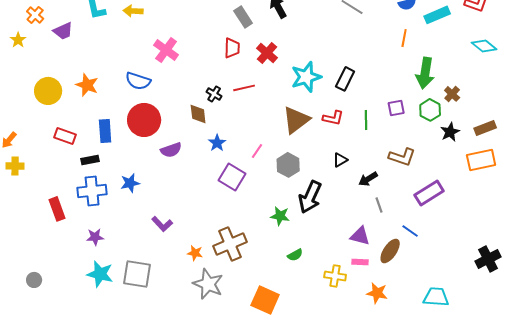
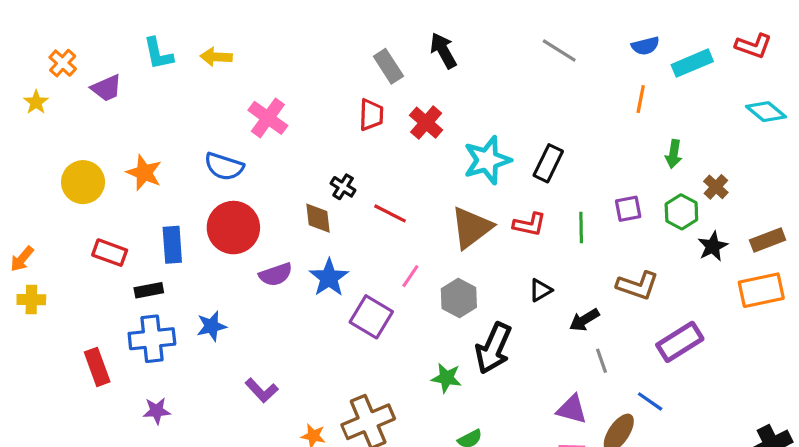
green arrow: (425, 73) -> (674, 154), size x0.6
red line: (244, 88) -> (390, 213), moved, turned 40
blue star: (217, 143) -> (329, 278), moved, size x1.4

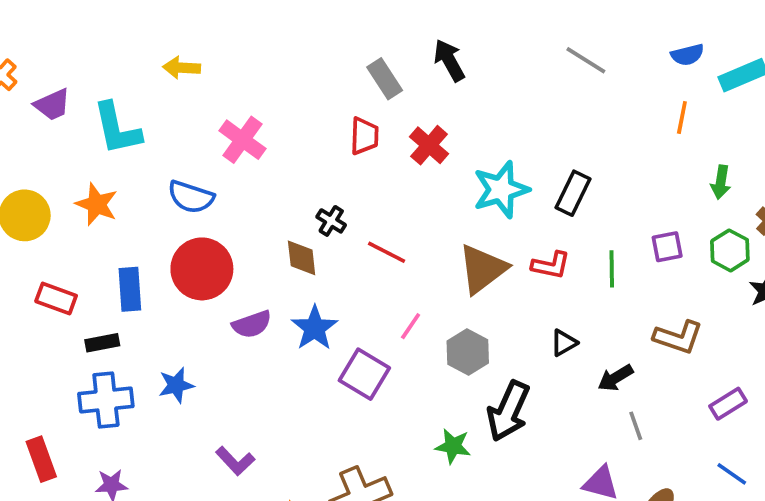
cyan L-shape: (158, 54) -> (117, 129), moved, size x1.4
purple rectangle: (680, 342) -> (728, 404), size x0.7
red rectangle: (97, 367) -> (41, 459), moved
blue line: (650, 401) -> (732, 474), moved

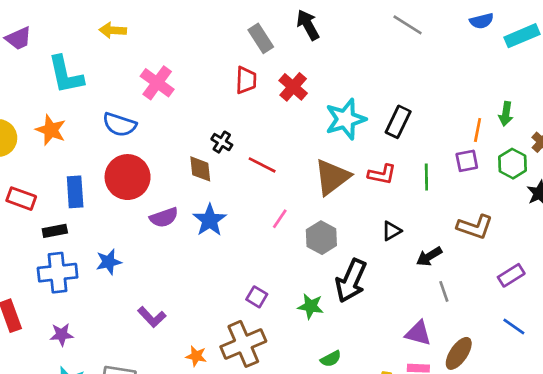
purple trapezoid: (52, 105) -> (18, 38), moved
orange line: (682, 118) -> (478, 130), moved
purple square: (364, 374) -> (257, 297), moved, size x0.6

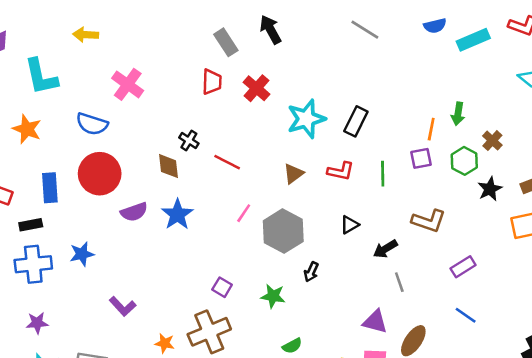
brown triangle: (332, 177) -> (293, 174), size x0.6
gray hexagon: (321, 238) -> (283, 231), size x1.4
black arrow: (351, 281) -> (311, 272), size x0.5

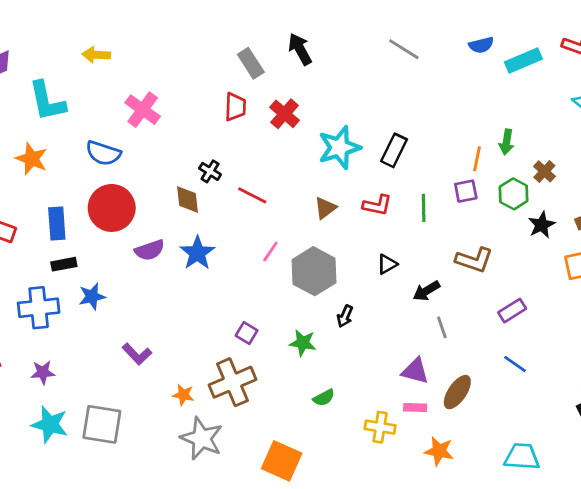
black rectangle: (31, 225) -> (64, 264), moved

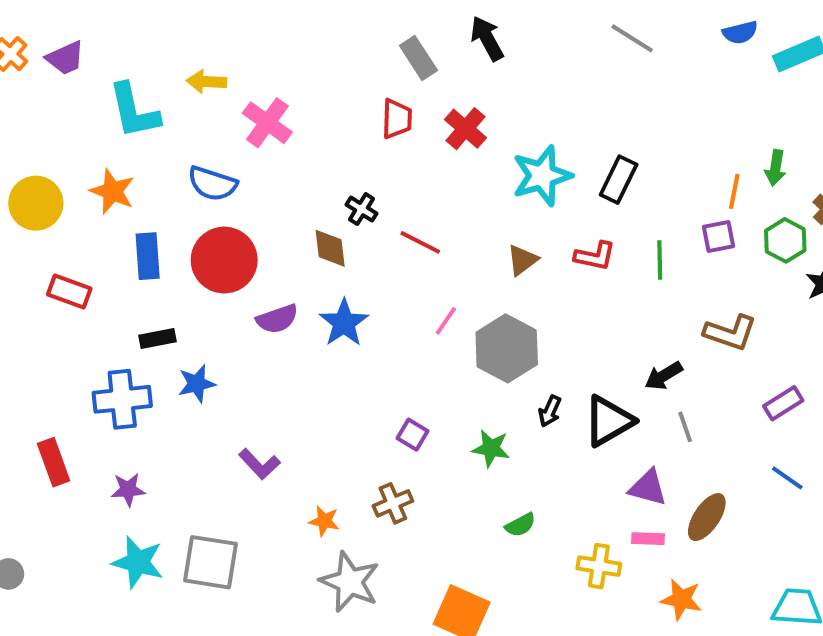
yellow arrow: (96, 55) -> (207, 82), moved
blue rectangle: (57, 223) -> (148, 256), moved
black triangle: (387, 264) -> (609, 421), moved, size x1.8
brown cross: (233, 382) -> (393, 503), size x0.6

